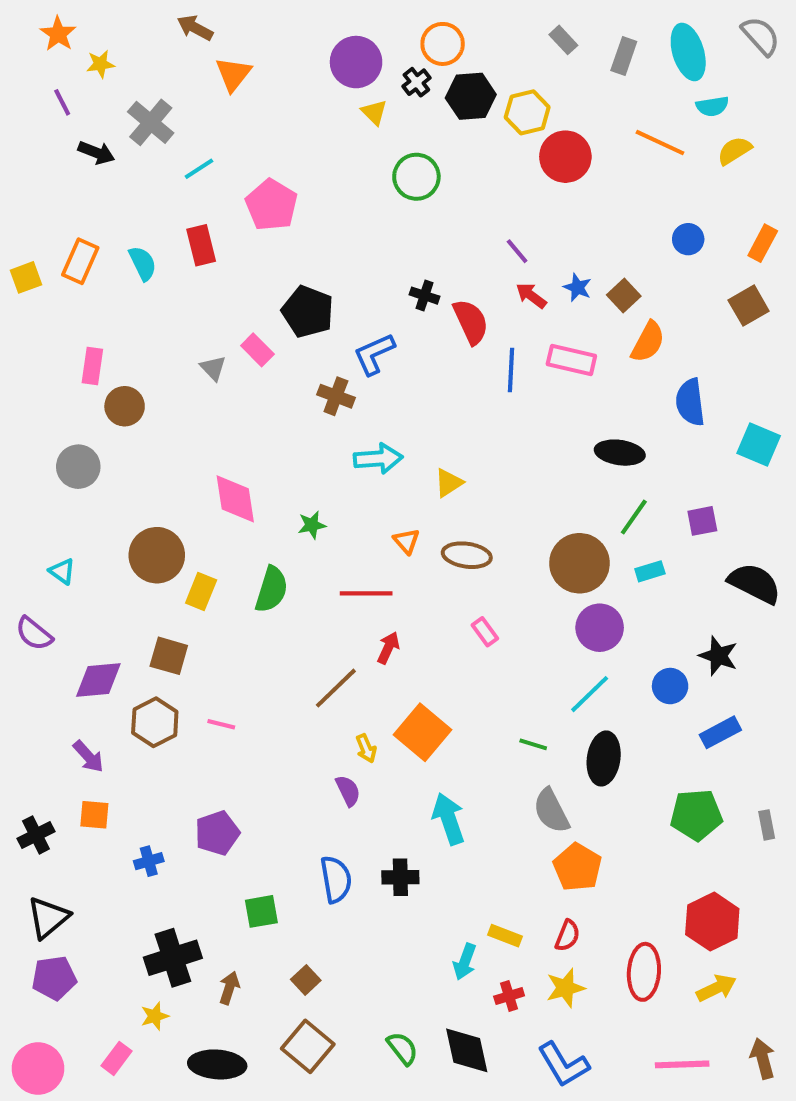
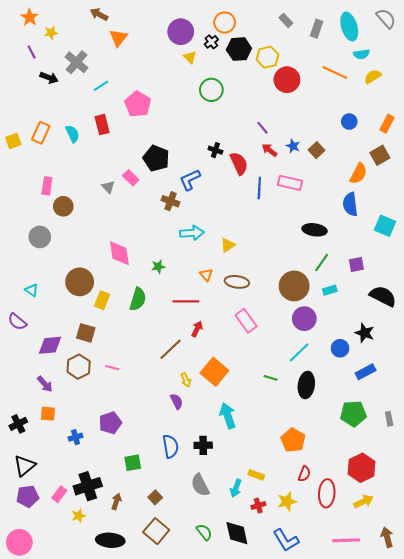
orange semicircle: (648, 342) -> (358, 174), moved
pink rectangle: (485, 632) -> (246, 321), size x1.6
gray semicircle: (551, 811) -> (200, 485), moved
red semicircle: (567, 936) -> (304, 474), moved
pink rectangle: (117, 1058) -> (59, 494), moved

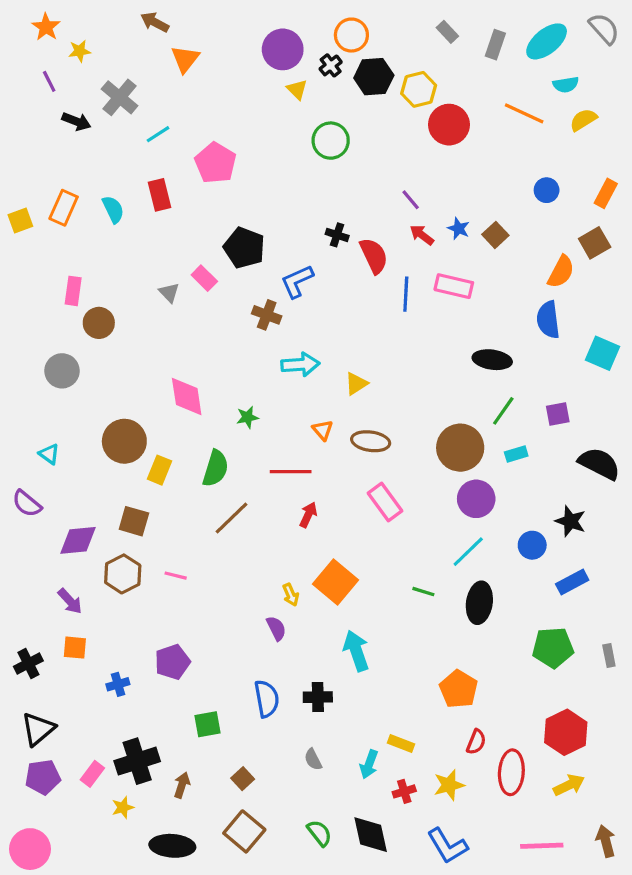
cyan ellipse: (349, 27) -> (547, 41), turned 68
brown line: (171, 349) -> (231, 518), moved
gray semicircle: (200, 485) -> (313, 759), size x0.6

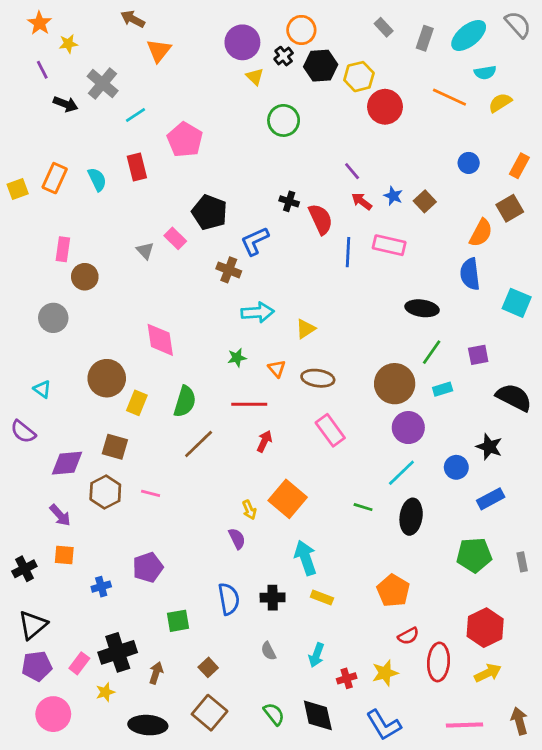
green star: (247, 417) -> (237, 358), moved
red semicircle: (476, 742) -> (408, 636), turned 40
yellow rectangle: (401, 743) -> (322, 598), moved
pink circle: (30, 849) -> (53, 714), moved

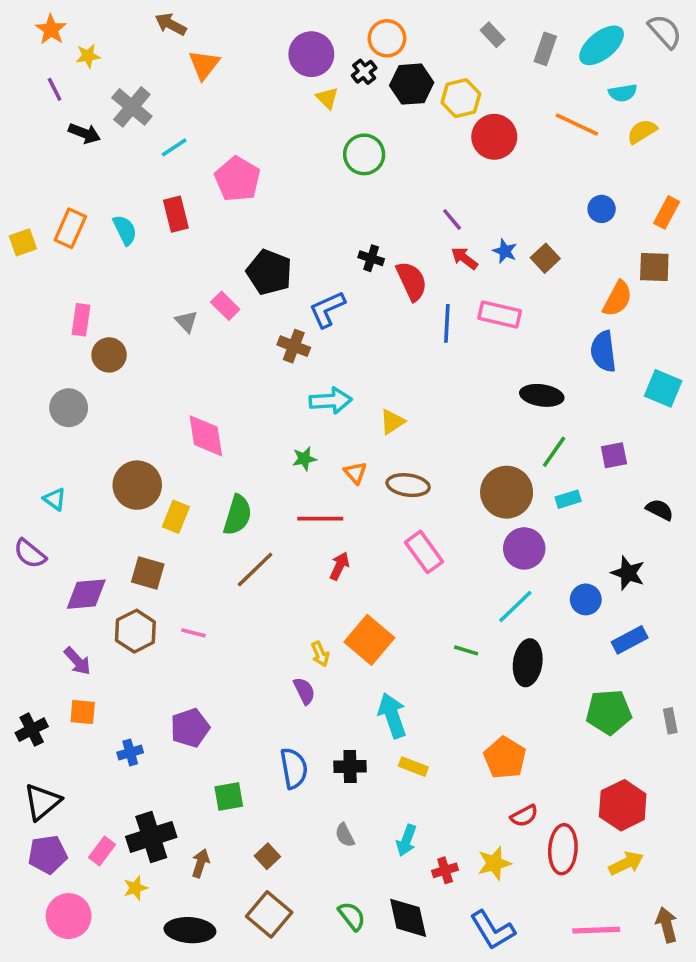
brown square: (510, 208) -> (654, 267), turned 32
black semicircle: (514, 397) -> (660, 510), size x0.6

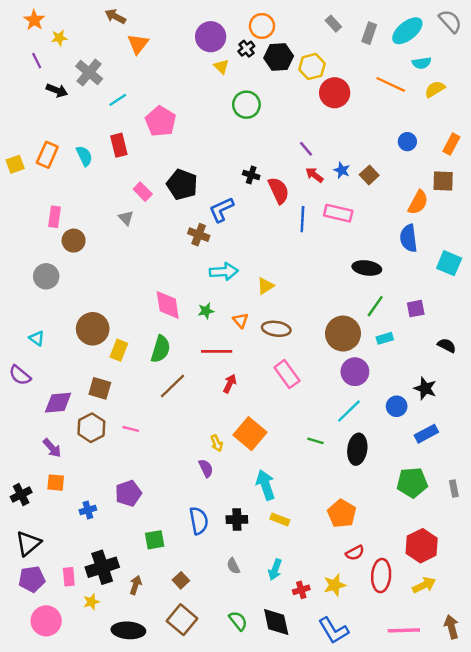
pink rectangle: (225, 306) -> (143, 192), moved
pink diamond: (206, 436) -> (168, 305), moved
pink rectangle: (102, 851) -> (69, 577), turned -42

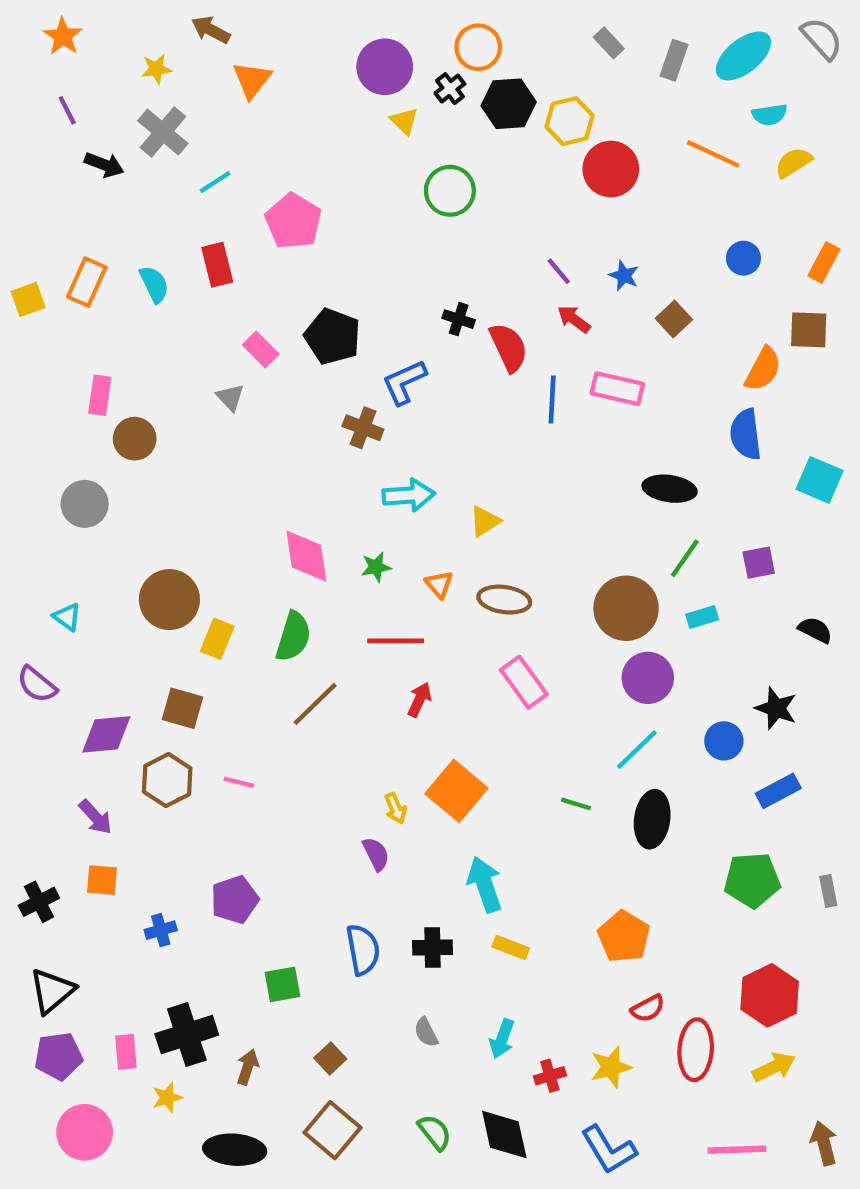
yellow star: (59, 38) -> (156, 69), moved
blue star: (342, 170) -> (624, 276), moved

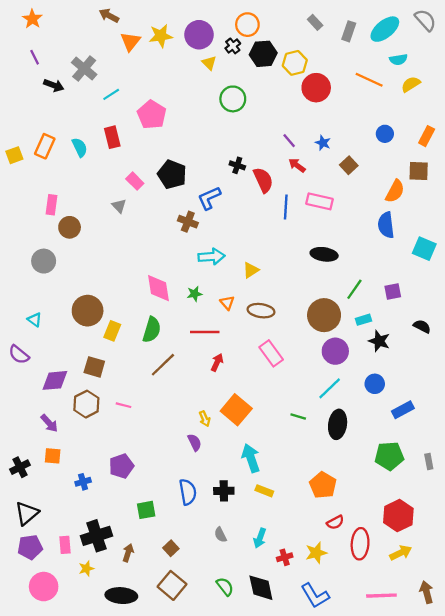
yellow star: (156, 69) -> (161, 36), moved, size x1.5
black ellipse: (670, 489) -> (324, 254), moved
black star: (776, 708) -> (379, 341), moved

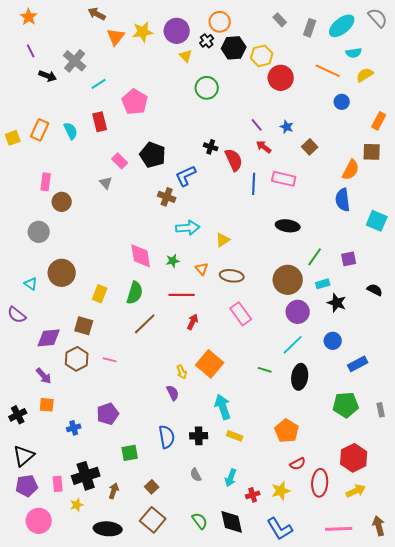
blue circle: (385, 134) -> (342, 102), moved
brown circle: (88, 311) -> (62, 273), moved

